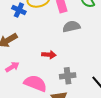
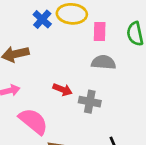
gray cross: (68, 76) -> (90, 102), moved

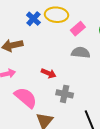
pink rectangle: (100, 32) -> (78, 29), turned 48
gray cross: (90, 102) -> (65, 94), moved

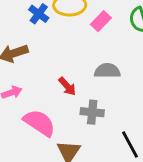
gray semicircle: (81, 53) -> (107, 71), moved
red arrow: (49, 73) -> (67, 86), turned 32

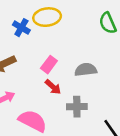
pink rectangle: (101, 21) -> (49, 65), moved

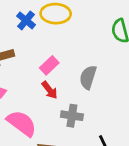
gray semicircle: (86, 70) -> (88, 77), turned -75

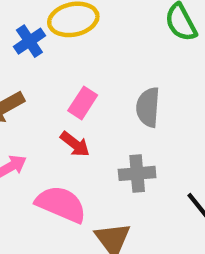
blue cross: (26, 20) -> (29, 41), turned 30
red arrow: (50, 90) -> (75, 144), moved

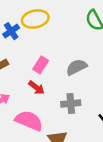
gray semicircle: (148, 107) -> (77, 67), turned 60

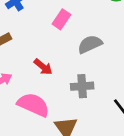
pink rectangle: (41, 65) -> (61, 19), moved

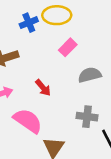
gray cross: (82, 86) -> (87, 117), moved

